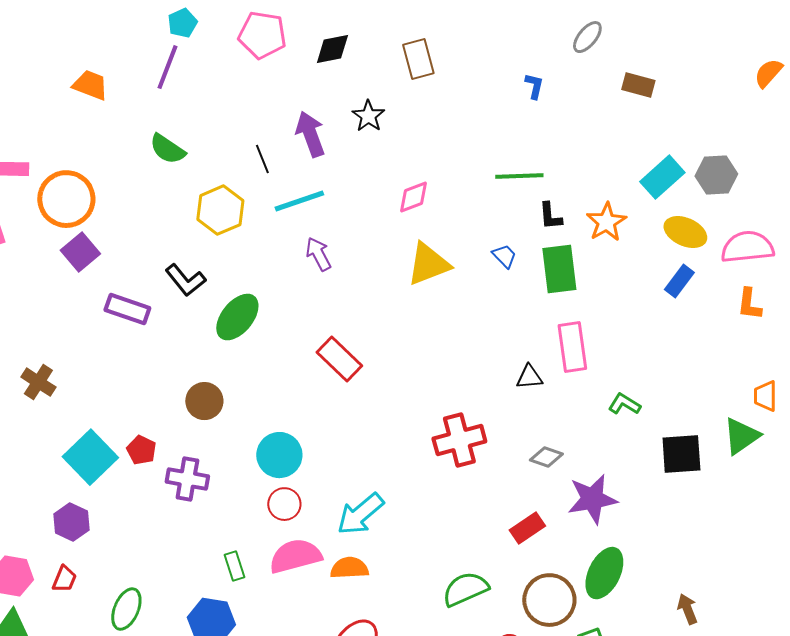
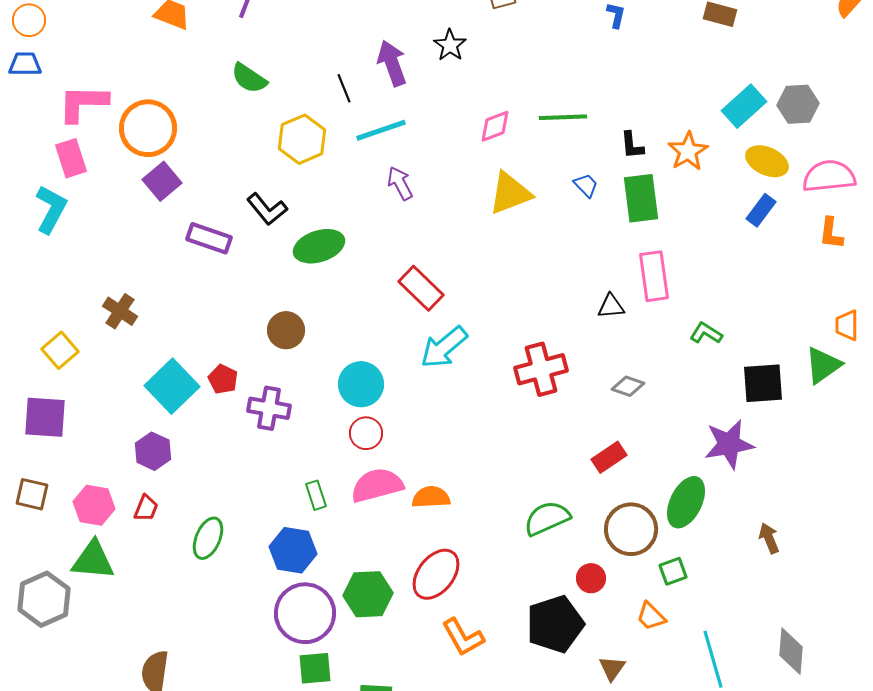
green line: (519, 176) -> (563, 117), moved
green ellipse: (237, 317) -> (319, 246), turned 33
purple star: (592, 499) -> (729, 444), moved
cyan arrow: (360, 514) -> (444, 347), moved

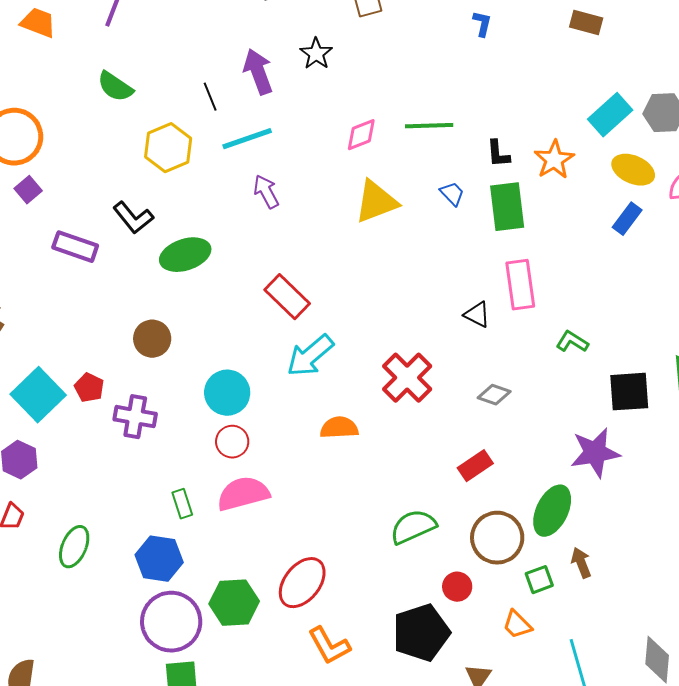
purple square: (162, 181) -> (28, 190), size x0.7
black triangle: (611, 306) -> (477, 315), turned 32
red cross: (541, 369) -> (407, 378), turned -30
orange semicircle: (431, 497) -> (339, 428), moved
brown arrow: (769, 538) -> (581, 563), moved

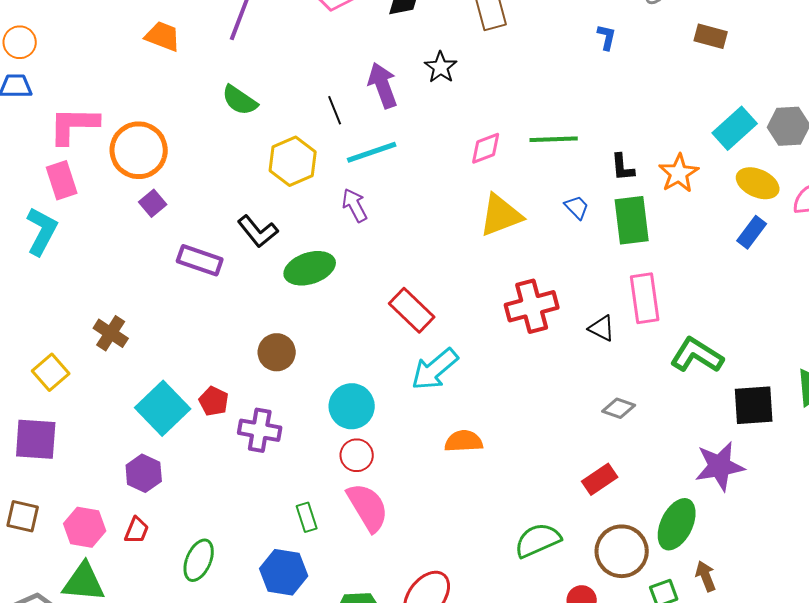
purple arrow: (266, 192) -> (355, 205), moved
green L-shape: (572, 342) -> (697, 355), size x1.6
red cross: (407, 378) -> (532, 306), moved, turned 30
pink semicircle: (243, 494) -> (368, 507), turned 74

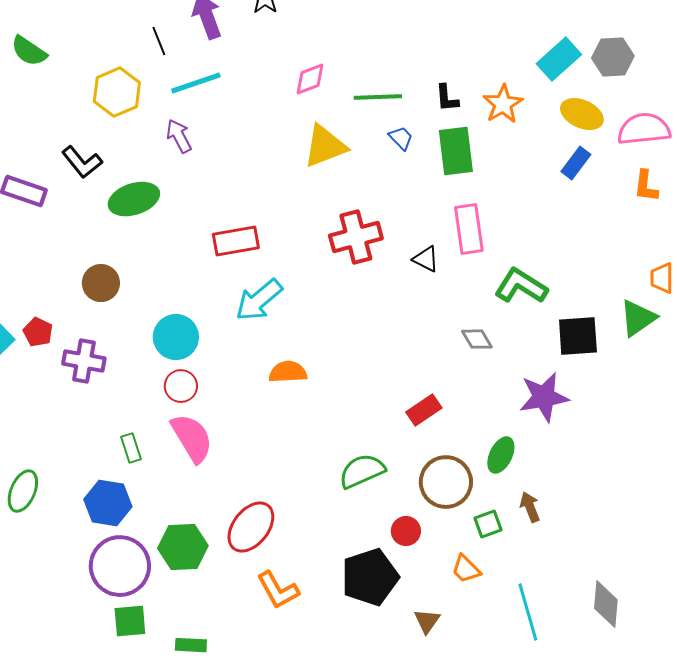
green semicircle: (240, 100) -> (29, 51), moved
green line: (554, 139) -> (378, 97), moved
red rectangle: (412, 310) -> (236, 241), turned -54
gray diamond: (619, 408) -> (477, 339), moved, turned 40
green ellipse: (677, 524) -> (501, 455), size x0.7

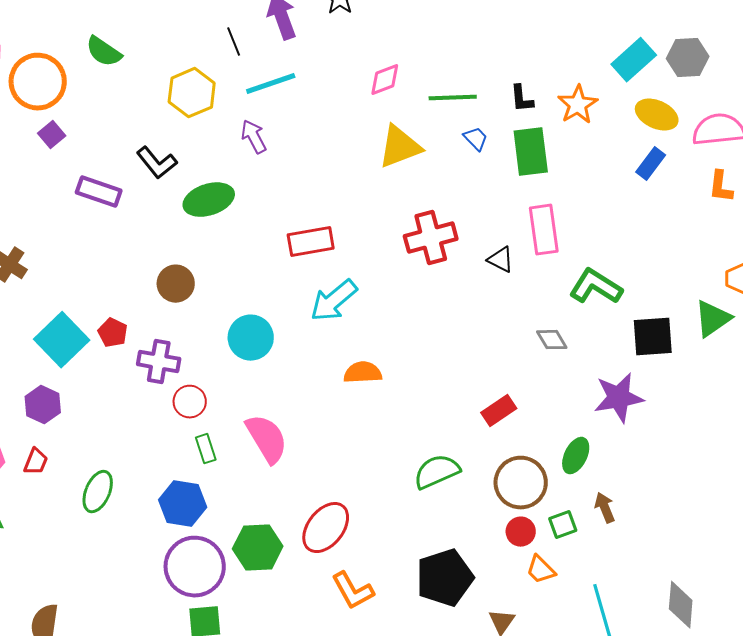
red circle: (181, 386) -> (190, 402), moved
red circle: (406, 531) -> (521, 532), moved

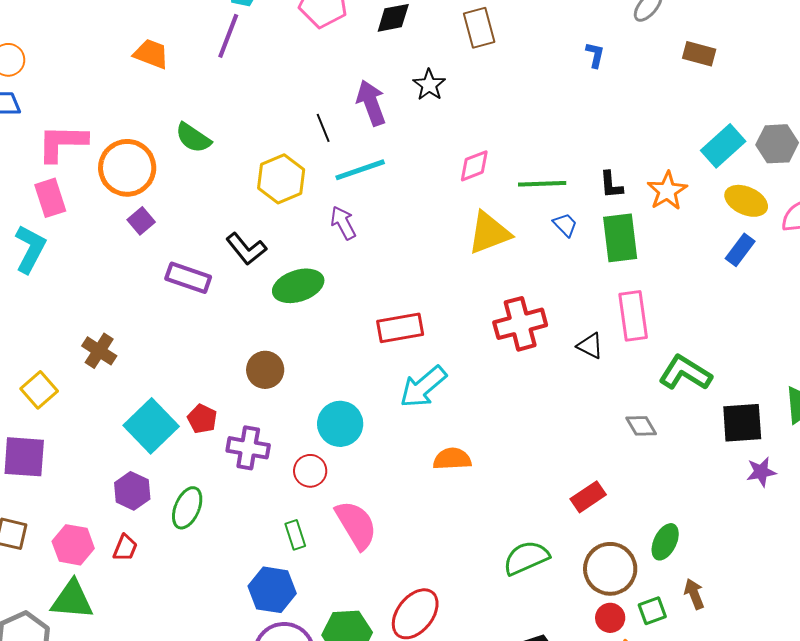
purple star: (619, 398) -> (761, 472), moved, size x0.6
red circle: (190, 402) -> (310, 471), moved
green ellipse: (98, 492) -> (187, 508), moved

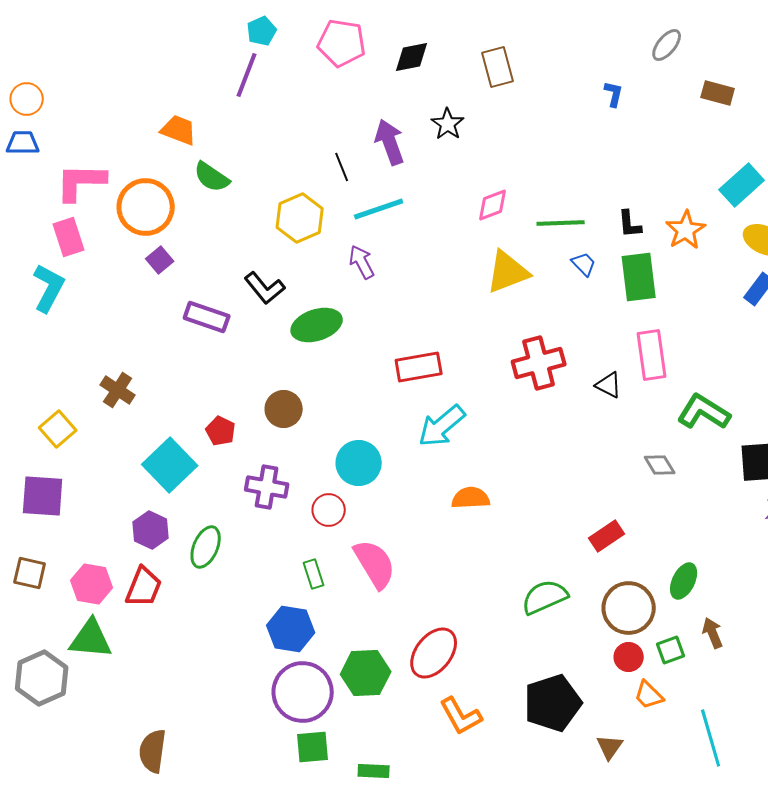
orange trapezoid: (151, 54) -> (179, 130), moved
red pentagon: (202, 419) -> (221, 431), moved
red trapezoid: (125, 548) -> (144, 587), size x1.5

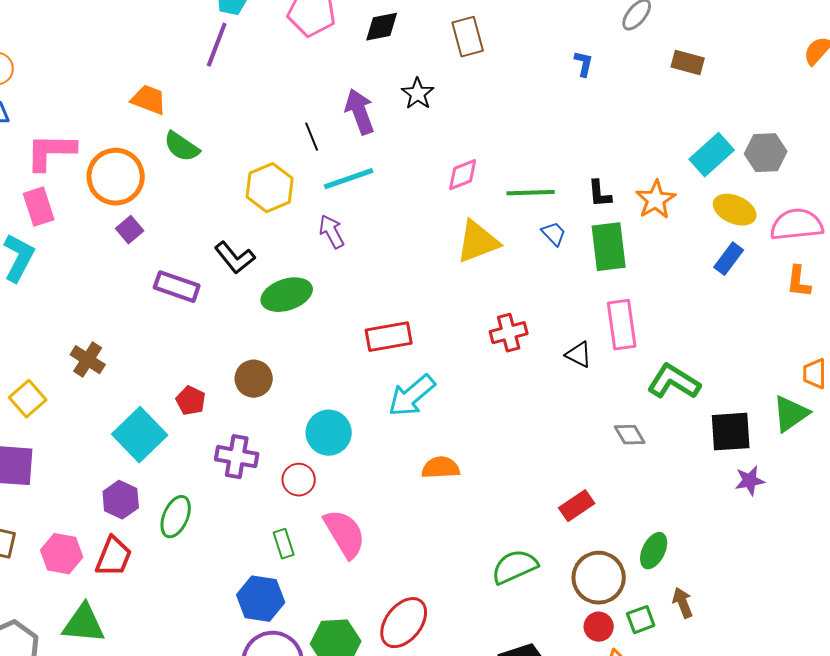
red cross: (539, 363) -> (509, 333), size x0.7
green triangle: (91, 639) -> (84, 624), moved

